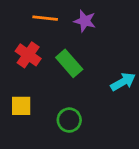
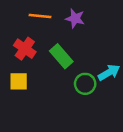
yellow square: (21, 106) -> (19, 81), moved
green circle: (69, 120) -> (85, 84), moved

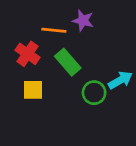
orange line: (40, 16) -> (54, 30), moved
yellow square: (19, 81) -> (33, 90), moved

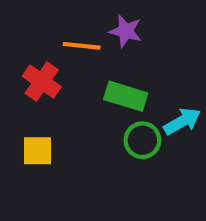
green rectangle: (68, 62) -> (126, 96), moved, turned -32
yellow square: (33, 90) -> (38, 151), moved

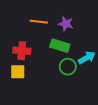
purple star: (126, 31) -> (66, 24), moved
red cross: (42, 82) -> (22, 51), moved, turned -30

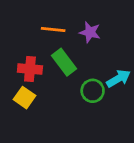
green rectangle: (60, 46) -> (64, 62), moved, turned 36
yellow square: (18, 72) -> (25, 98), turned 35

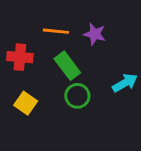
red cross: (30, 69) -> (20, 57), moved
green circle: (93, 91) -> (77, 96), moved

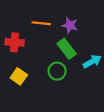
green rectangle: (67, 66) -> (67, 49), moved

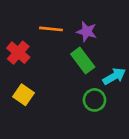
red cross: (15, 42) -> (18, 53), turned 36
green circle: (57, 71) -> (94, 100), moved

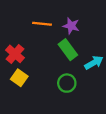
red cross: (18, 53) -> (15, 54), moved
green circle: (94, 100) -> (67, 83), moved

